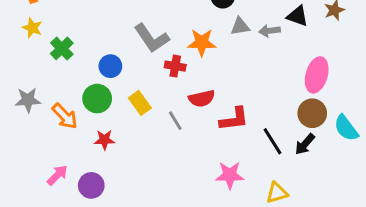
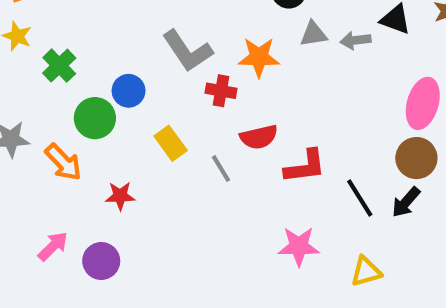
green circle: (97, 99) -> (95, 118), moved

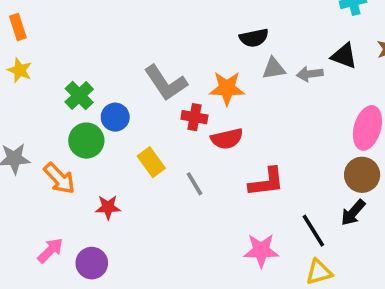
green cross: (59, 66) -> (79, 95), moved
red semicircle: (259, 137) -> (227, 139), moved
black line: (360, 198) -> (313, 231), moved

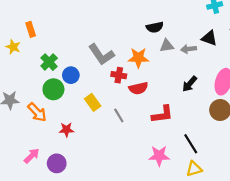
orange rectangle: (18, 27) -> (31, 29), moved
black arrow: (353, 213) -> (190, 84), moved

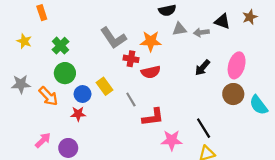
yellow star: (13, 47) -> (24, 41), moved
blue circle: (71, 75) -> (83, 94), moved
red L-shape: (162, 114) -> (153, 117), moved

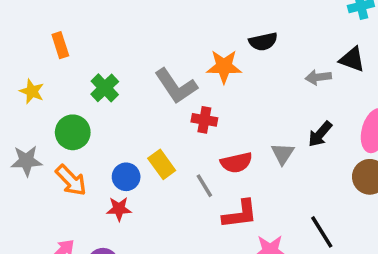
gray triangle: (179, 29) -> (283, 154), moved, turned -48
orange star: (151, 41) -> (224, 66), moved
green cross: (61, 46) -> (105, 88), moved
red semicircle: (151, 72) -> (236, 163), moved
green circle: (65, 73) -> (73, 132), moved

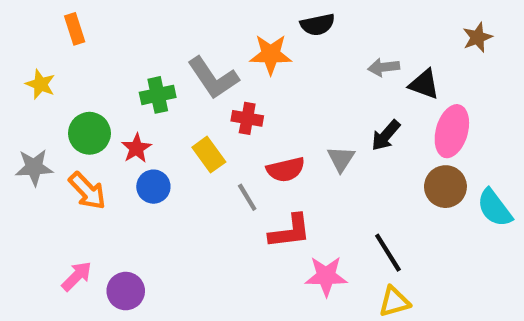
black triangle: (352, 59) -> (424, 84), moved
green cross: (105, 88) -> (158, 95), moved, turned 32
yellow rectangle: (162, 164) -> (209, 155), moved
red star: (119, 209) -> (136, 148), moved, turned -30

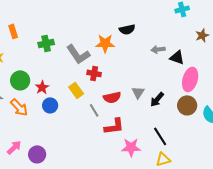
green cross: (158, 95) -> (46, 43), moved
black arrow: (386, 135) -> (157, 99), moved

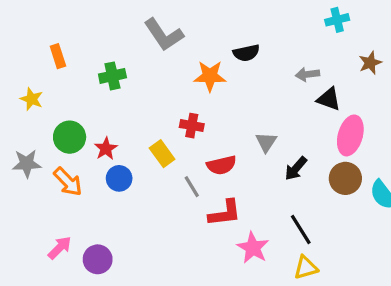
gray arrow: (158, 49) -> (307, 74), moved
gray L-shape: (78, 54) -> (164, 35), moved
gray triangle: (138, 92) -> (266, 142), moved
pink star: (131, 147) -> (253, 248), turned 30

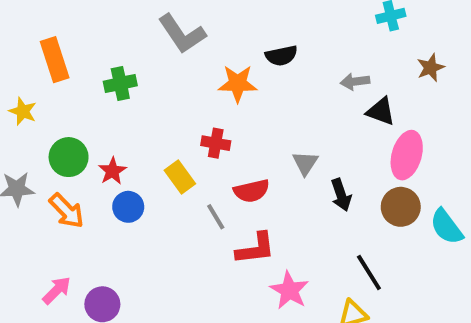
orange rectangle: (58, 56) -> (55, 60), size x1.5
black arrow: (296, 168) -> (341, 195), turned -60
black line: (301, 230) -> (369, 272), moved

